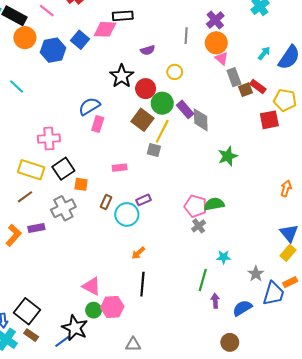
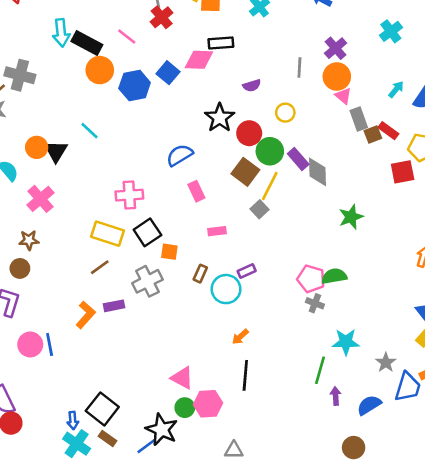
pink rectangle: (98, 124) -> (196, 191), moved, turned -42
gray square: (154, 150) -> (260, 209), turned 32
gray cross: (199, 226) -> (315, 303), turned -32
cyan star: (224, 257) -> (346, 342), size x1.5

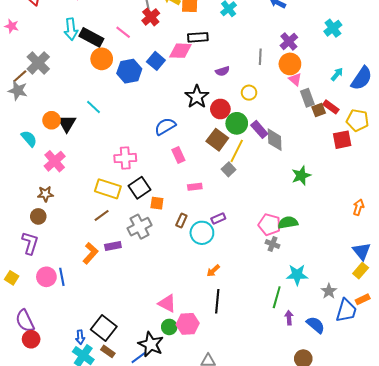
gray cross: (20, 75) -> (38, 63), turned 30
blue semicircle: (369, 405) -> (316, 325), turned 72

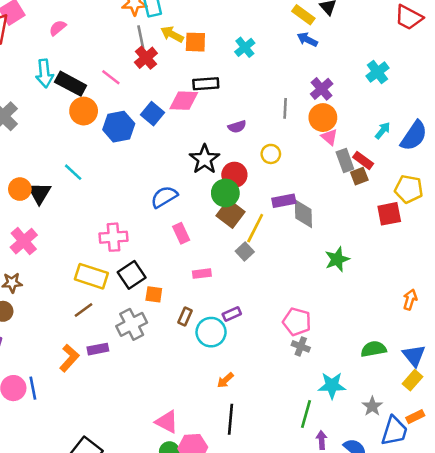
red rectangle: (331, 107) -> (363, 160), moved
green circle: (237, 123) -> (225, 193), moved
purple rectangle: (259, 129) -> (284, 201), turned -60
green semicircle: (288, 223) -> (374, 349), moved

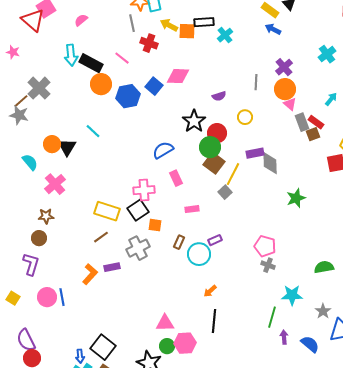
gray line: (141, 37) -> (132, 23), moved
red cross: (146, 58) -> (149, 43), turned -30
black rectangle: (206, 84) -> (204, 22), moved
pink cross: (113, 237) -> (144, 190), moved
pink triangle: (167, 422) -> (165, 323), turned -30

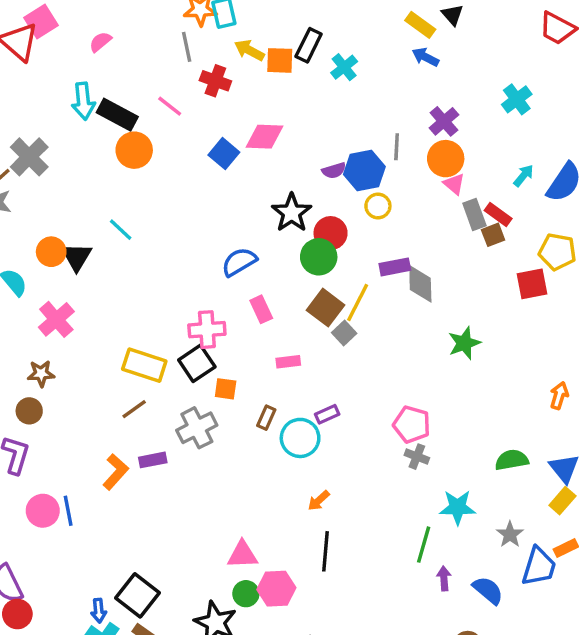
black rectangle: (204, 22) -> (309, 45), turned -60
blue hexagon: (128, 96) -> (364, 170), moved
brown square: (214, 163) -> (325, 308), moved

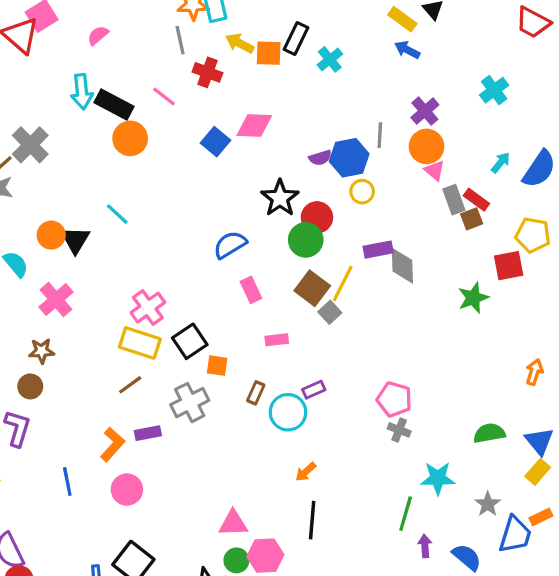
pink cross: (207, 330) -> (148, 308), moved, turned -32
green star: (464, 343) -> (473, 298), moved
pink circle: (43, 511) -> (127, 490), moved

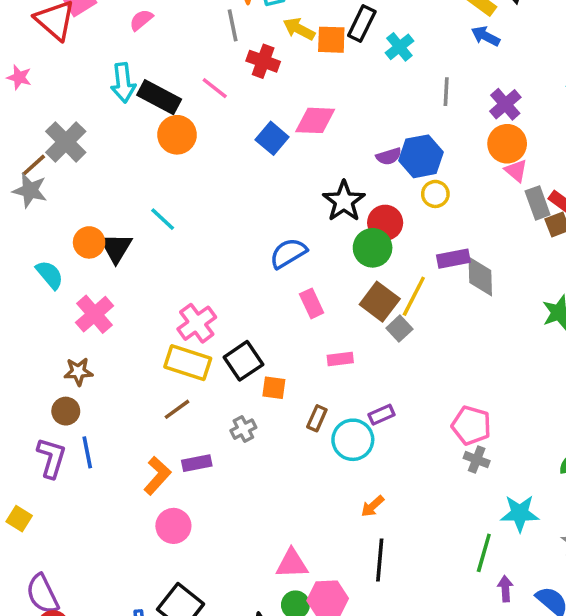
gray line: (380, 135) -> (446, 92), moved
gray cross: (190, 403) -> (243, 429), size x0.6
blue line: (67, 481) -> (87, 452), moved

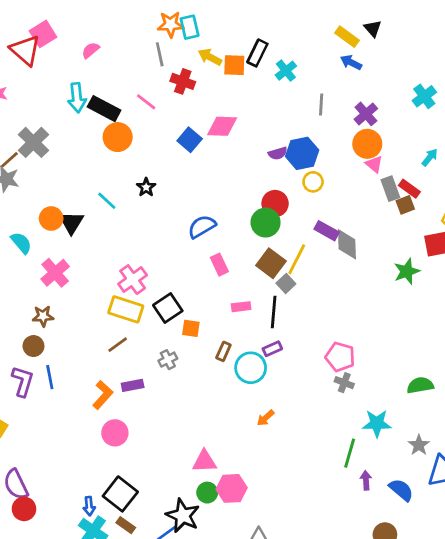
black star: (344, 201) -> (146, 187), moved, size x0.6
purple rectangle: (453, 259) -> (327, 231), turned 40
black line: (380, 560) -> (274, 312), moved

